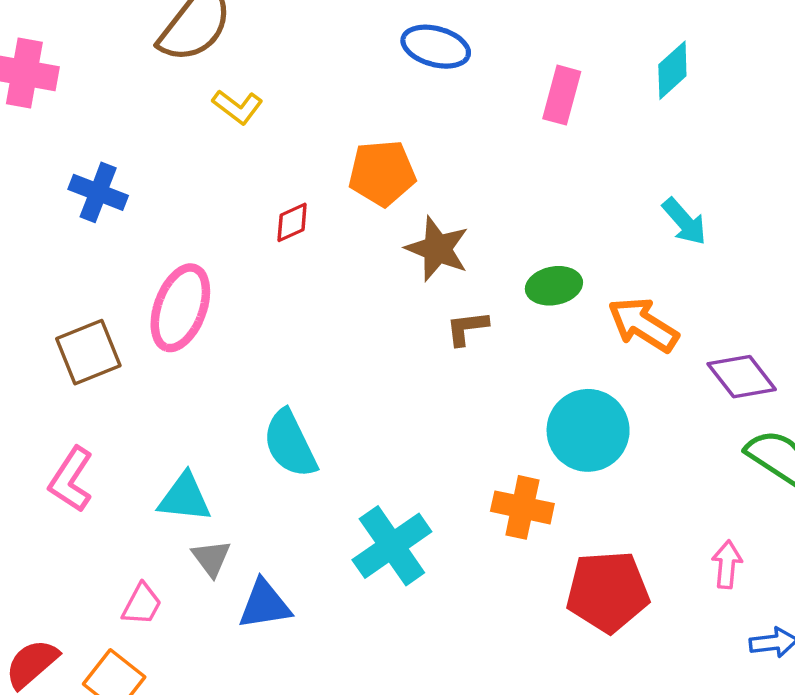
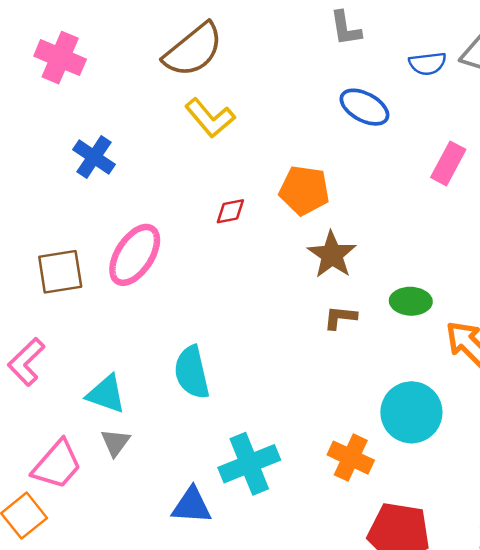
yellow L-shape: (238, 107) -> (210, 118), size x1.4
pink trapezoid: (142, 604) -> (57, 465), size x1.6
blue triangle: (265, 605) -> (192, 506), moved

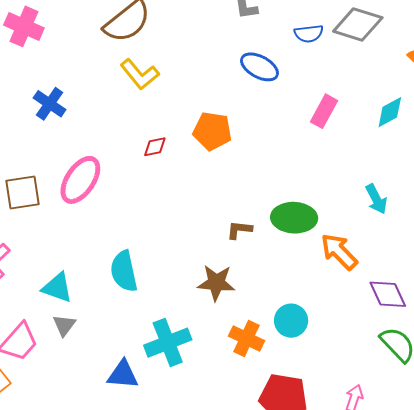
brown star: (332, 255) -> (216, 283), moved, turned -30
green ellipse: (411, 301) -> (294, 218), size x1.4
cyan circle: (411, 412) -> (291, 321), moved, size x0.7

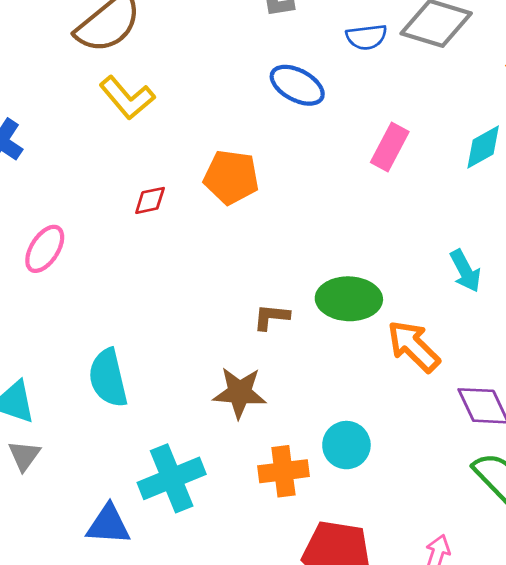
pink ellipse: (80, 180) -> (45, 249), size x0.7
orange cross: (246, 338) -> (283, 471), turned -32

